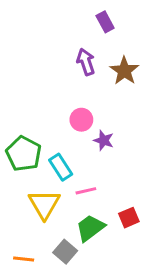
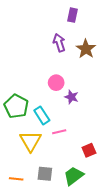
purple rectangle: (105, 22) -> (73, 15), turned 40
green trapezoid: (90, 228) -> (74, 176), moved
gray square: (65, 252) -> (45, 174), turned -35

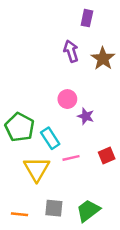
red square: (89, 150) -> (107, 155), moved

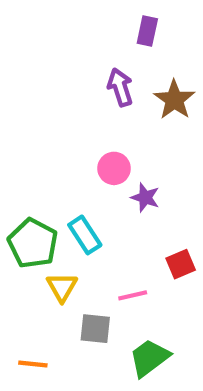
green pentagon: (20, 127) -> (33, 243), moved
pink line: (71, 158) -> (133, 295), moved
yellow triangle: (37, 169) -> (62, 287), size x0.7
gray square: (54, 208) -> (95, 329), moved

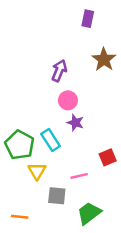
purple arrow: (120, 87) -> (59, 71), moved, turned 40
purple star: (145, 198) -> (75, 123), moved

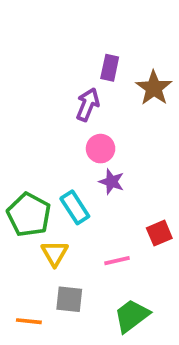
purple rectangle: (88, 19) -> (110, 68), moved
gray square: (57, 196) -> (69, 299), moved

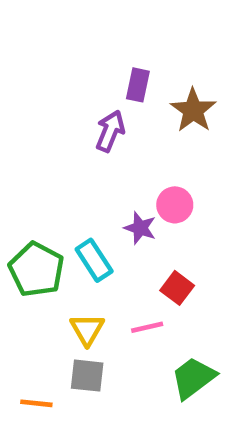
pink circle: (101, 149) -> (175, 205), moved
red square: (159, 233) -> (177, 288), moved, turned -30
yellow triangle: (55, 253) -> (87, 329), moved
green trapezoid: (132, 316) -> (193, 378), moved

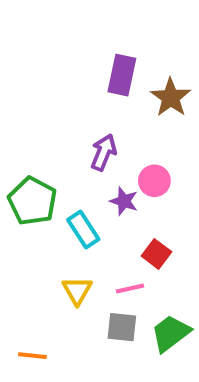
purple rectangle: (138, 85) -> (122, 75), size x1.4
purple arrow: (110, 131) -> (104, 152), moved
green pentagon: (36, 269) -> (32, 201), moved
gray square: (87, 376) -> (122, 327), moved

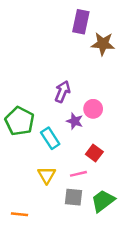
purple rectangle: (122, 75) -> (81, 22), moved
brown star: (171, 97) -> (103, 44), moved, turned -30

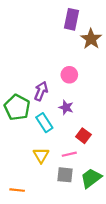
brown star: (103, 44) -> (91, 39), turned 30
purple arrow: (62, 92) -> (41, 91), moved
pink circle: (93, 109) -> (69, 75), moved

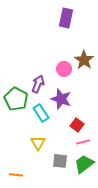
brown star: (91, 39) -> (84, 60), moved
purple star: (66, 107) -> (61, 99), size x1.5
pink line: (69, 154) -> (83, 142), moved

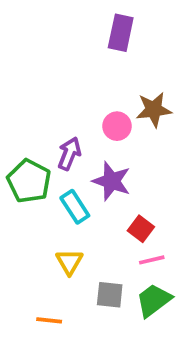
brown star: (84, 60) -> (154, 110), turned 30
orange line: (16, 175) -> (49, 320), moved

